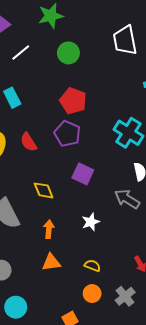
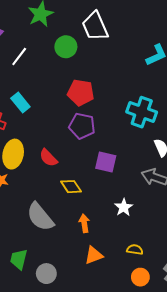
white trapezoid: (125, 40) -> (95, 26), moved
red semicircle: (29, 142) -> (48, 158), moved

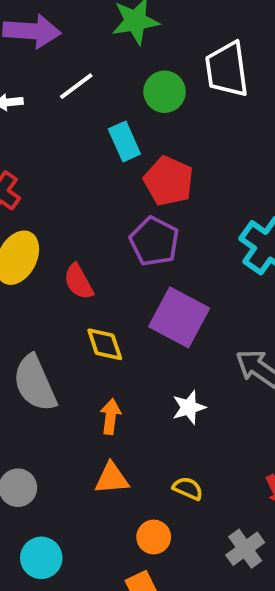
cyan rectangle: (20, 102) -> (124, 142), moved
purple square: (106, 162) -> (179, 317), size x1.4
orange circle: (140, 277) -> (154, 537), moved

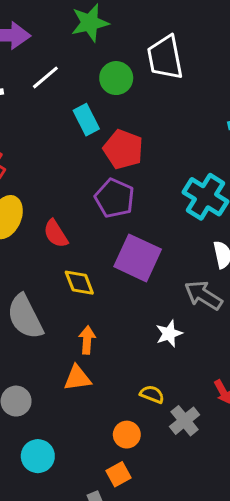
white star: (189, 407) -> (169, 334), moved
orange triangle: (112, 478) -> (77, 378), moved
gray cross: (245, 549) -> (185, 421), moved

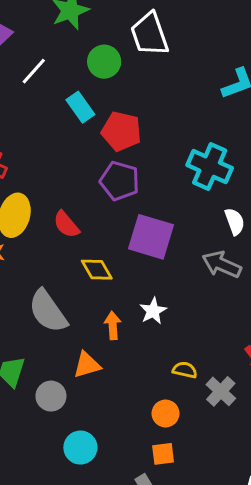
white star: (169, 334) -> (153, 311), moved
orange triangle: (77, 378) -> (87, 365), moved
orange square: (119, 474) -> (163, 454), turned 30

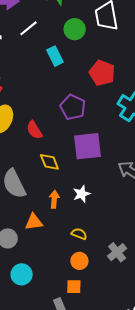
red pentagon: (121, 131) -> (102, 73), moved
purple square: (151, 237) -> (87, 146), turned -32
yellow semicircle: (185, 370) -> (79, 234), moved

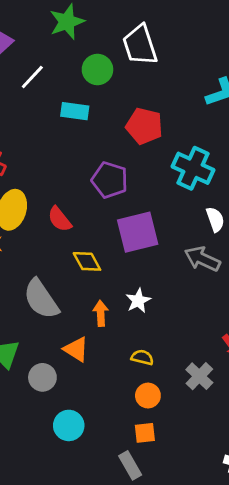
cyan rectangle: (55, 56) -> (75, 111), turned -48
orange triangle: (34, 222) -> (76, 349), turned 48

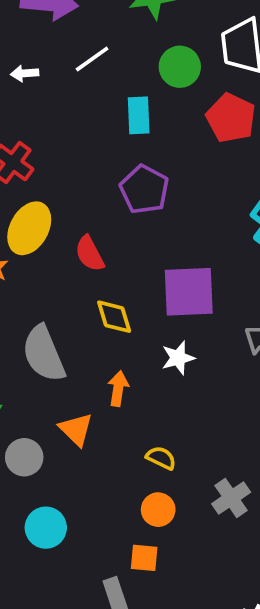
cyan rectangle: (75, 111) -> (139, 115), turned 68
red pentagon: (144, 126) -> (231, 118), moved
purple pentagon: (110, 180) -> (144, 189), moved
white star: (138, 301) -> (178, 358), moved

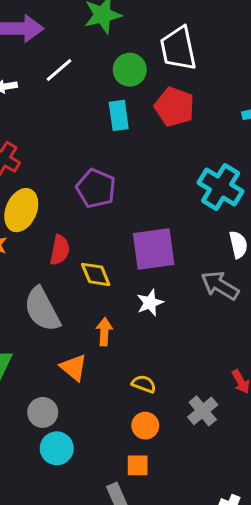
cyan rectangle: (139, 115) -> (119, 115), moved
purple pentagon: (144, 189) -> (96, 188), moved
red semicircle: (90, 254) -> (60, 250), moved, turned -136
gray circle: (24, 457) -> (43, 412), moved

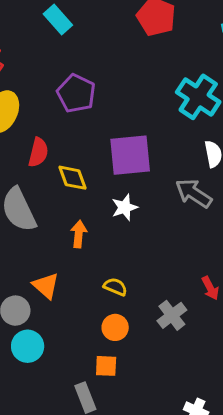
cyan rectangle: (119, 115) -> (58, 20), moved, turned -36
orange triangle: (74, 367) -> (46, 286), moved

